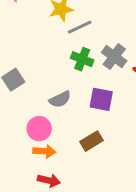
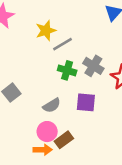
pink circle: (39, 129) -> (47, 132), moved
brown rectangle: (92, 141) -> (64, 140), moved

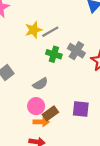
yellow star: (46, 31) -> (34, 30), moved
purple square: (86, 102) -> (81, 109), moved
orange arrow: (43, 150) -> (41, 122), moved

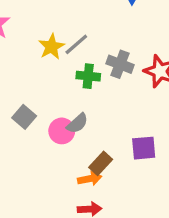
pink circle: (36, 106) -> (62, 131), moved

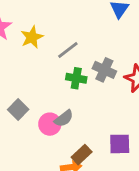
yellow star: (51, 47) -> (32, 37), moved

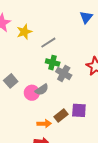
gray cross: (104, 70) -> (64, 73), moved
brown rectangle: (82, 155) -> (61, 115), moved

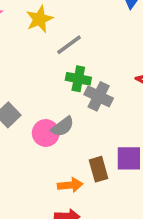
yellow star: (24, 32) -> (39, 19), moved
brown rectangle: (61, 115) -> (99, 169), turned -64

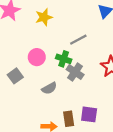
gray line: (69, 45) -> (78, 40), moved
pink circle: (46, 133) -> (37, 57), moved

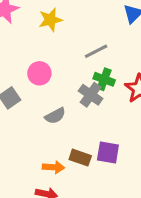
green cross: (64, 59) -> (104, 79), moved
brown rectangle: (69, 119) -> (80, 158), turned -64

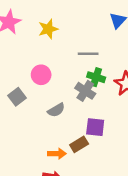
gray line: (96, 51) -> (88, 54), turned 30
purple square: (108, 153) -> (95, 127), moved
brown rectangle: (80, 158) -> (79, 144), turned -48

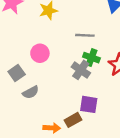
gray semicircle: (56, 110) -> (31, 92), moved

